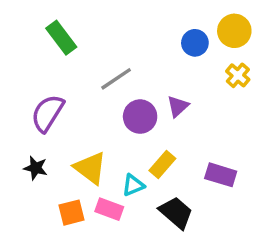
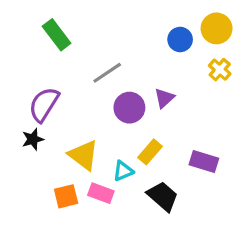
black star: (36, 168) -> (33, 139), moved, turned -30

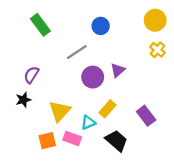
blue circle: (180, 40) -> (101, 26), moved
purple semicircle: (44, 104) -> (31, 75), size x0.7
yellow triangle: (83, 155) -> (60, 111), turned 35
purple rectangle: (204, 161) -> (146, 116), turned 36

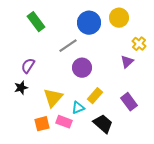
yellow circle: (155, 20) -> (119, 18), moved
blue circle: (101, 26) -> (89, 23), size x1.5
purple triangle: (118, 70) -> (127, 62), moved

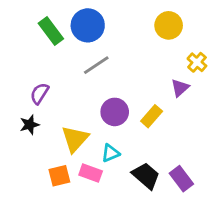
blue circle: (89, 23) -> (88, 25), moved
purple circle: (82, 68) -> (115, 112), moved
yellow rectangle: (95, 96) -> (152, 116), moved
purple rectangle: (129, 102) -> (181, 179), moved

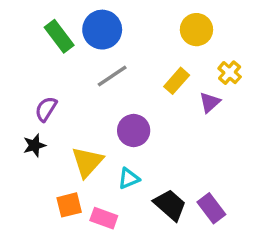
yellow rectangle: (152, 116) -> (177, 81), moved
pink rectangle: (91, 173) -> (104, 218), moved

